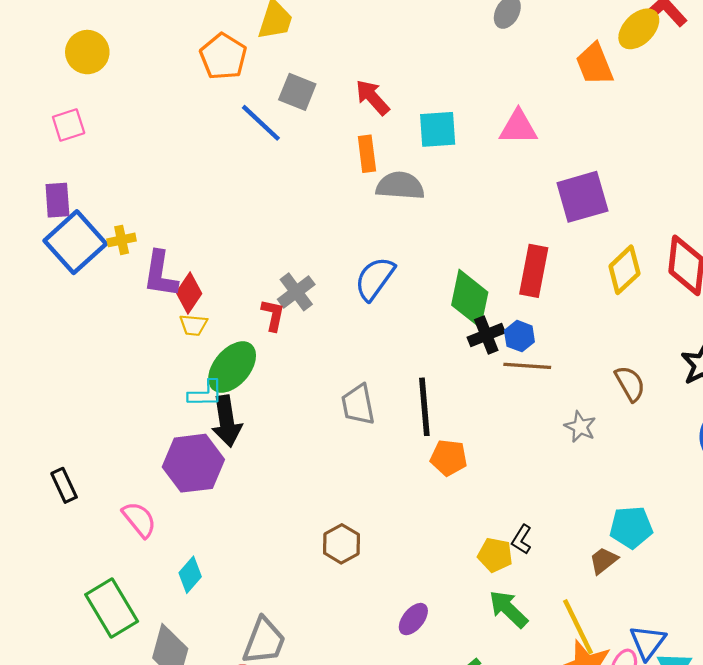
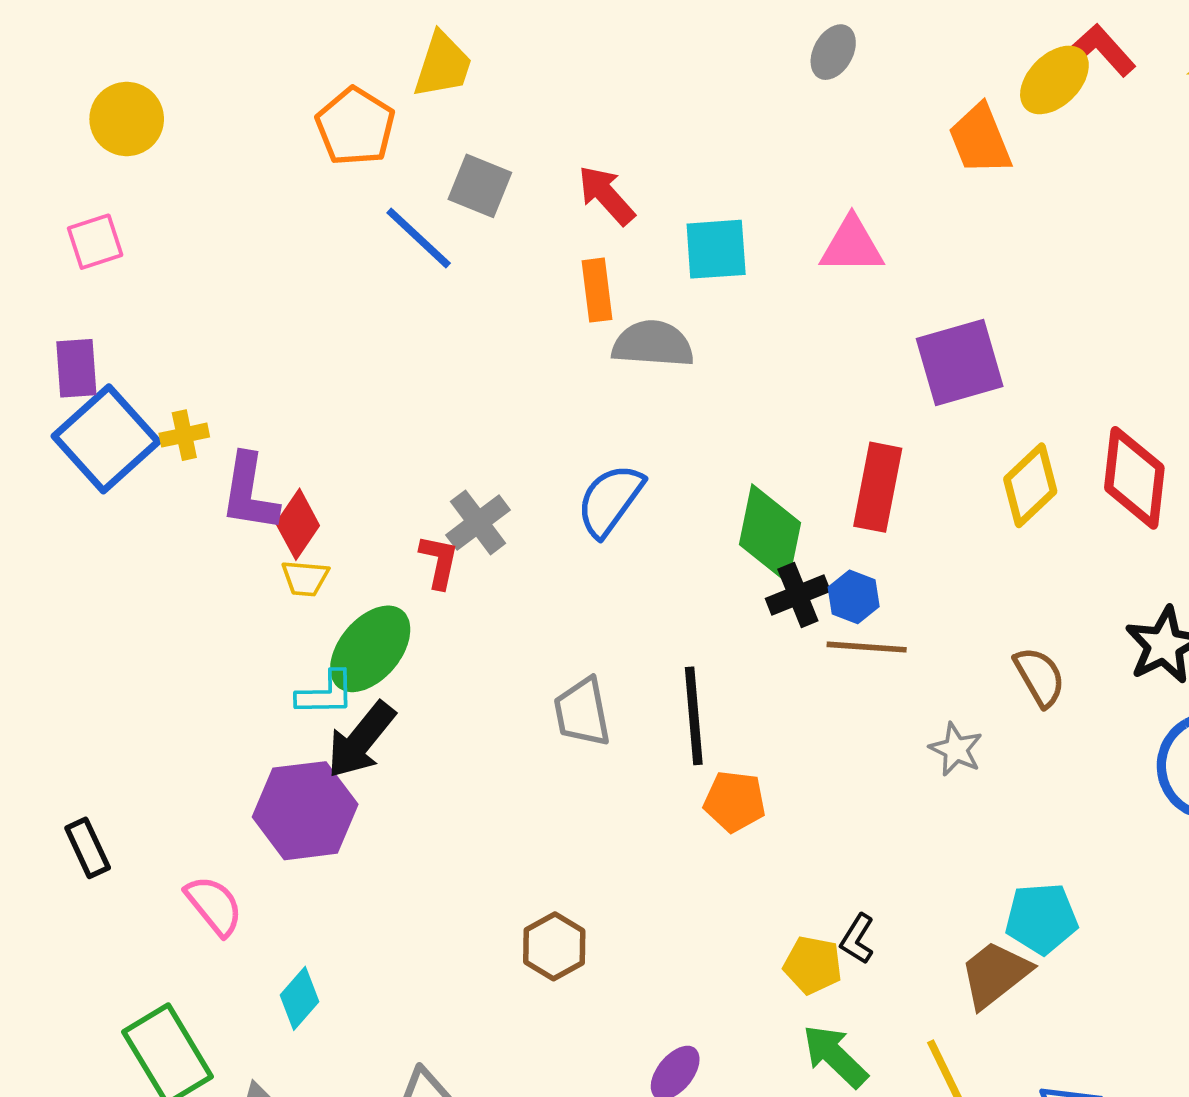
black arrow: (227, 421) -> (361, 740), turned 48
brown trapezoid: (603, 560) -> (995, 974), size x1.5

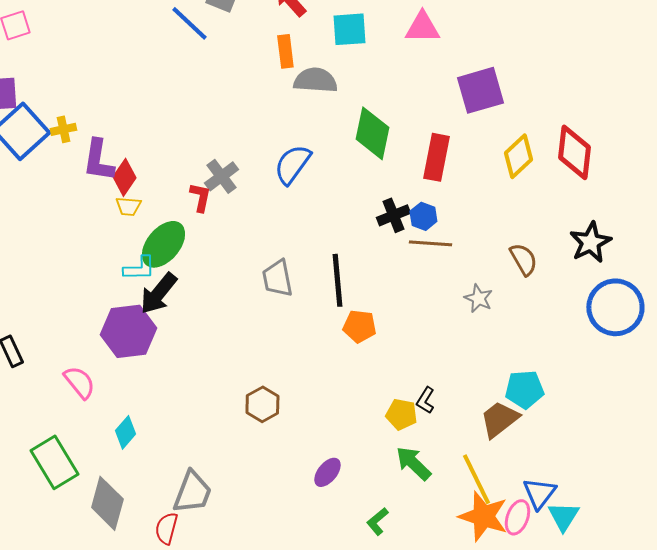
green diamond: (770, 534) -> (372, 133), moved

